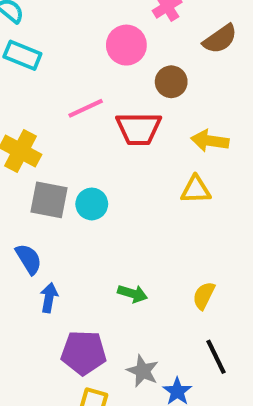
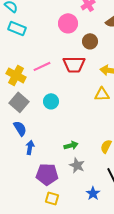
pink line: (86, 108) -> (42, 66), moved
gray square: (49, 200) -> (19, 102), moved, turned 30
green arrow: (132, 294) -> (71, 145), turned -32
gray star: (143, 371) -> (77, 165), moved

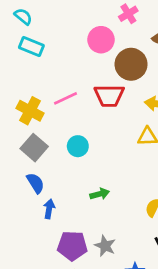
brown circle: (90, 41) -> (131, 64), size x1.5
green arrow: (71, 145) -> (100, 194), moved
gray star: (77, 165) -> (105, 246), moved

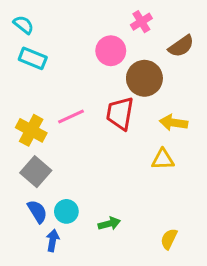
red trapezoid: (109, 96) -> (120, 113), turned 100
cyan circle: (78, 146) -> (66, 211), moved

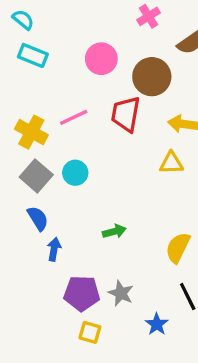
pink circle: (111, 51) -> (101, 59), moved
cyan circle: (66, 211) -> (75, 173), moved
yellow semicircle: (169, 239) -> (178, 248), size x1.4

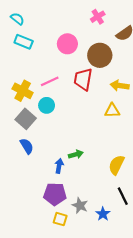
cyan circle: (75, 173) -> (47, 105), moved
blue arrow: (54, 249) -> (59, 166), moved
gray star: (121, 293) -> (80, 206), moved

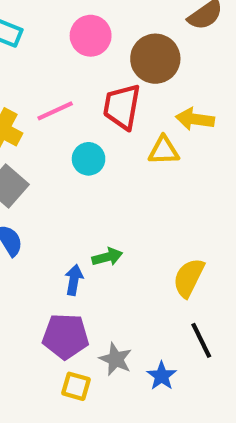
cyan circle: (47, 105) -> (89, 159), moved
yellow triangle: (112, 111) -> (164, 150), moved

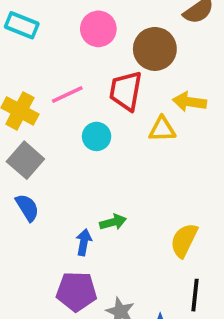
black line: (201, 340) -> (195, 295), turned 32

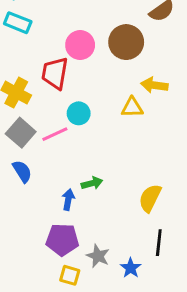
pink circle: (98, 29) -> (80, 45), moved
red trapezoid: (126, 91) -> (55, 73), moved
pink line: (67, 95) -> (55, 134), moved

